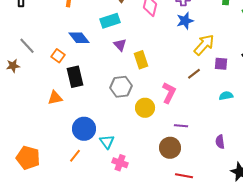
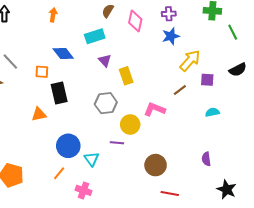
orange square: (58, 56) -> (42, 72), turned -32
pink L-shape: (169, 93) -> (155, 109), turned -95
purple line: (181, 126) -> (117, 143), moved
pink cross: (120, 163) -> (83, 190), moved

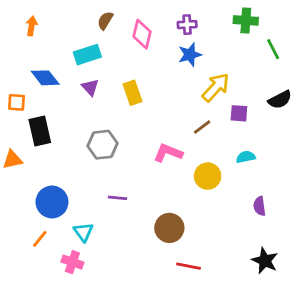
purple triangle: (105, 61) -> (90, 87), moved
yellow rectangle: (126, 76) -> (133, 93), moved
yellow circle: (130, 124) -> (208, 176), moved
cyan triangle: (92, 159) -> (83, 232), moved
purple semicircle: (206, 159) -> (259, 206), moved

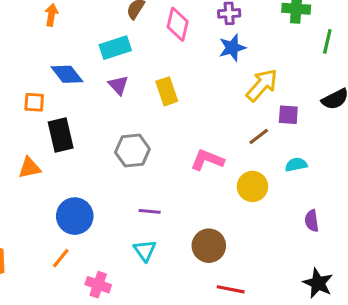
green line: (273, 49) -> (327, 41), turned 40
brown line: (202, 127) -> (259, 137), moved
cyan triangle: (83, 232) -> (145, 250), moved

